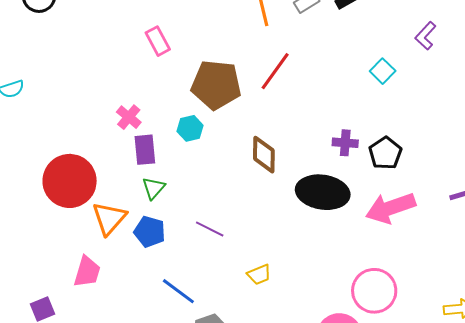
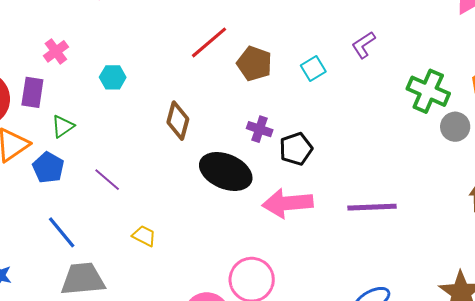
brown pentagon: (216, 85) -> (254, 64), moved, size x0.7
purple rectangle: (145, 150) -> (32, 92), moved
yellow trapezoid: (259, 275) -> (144, 236), turned -145

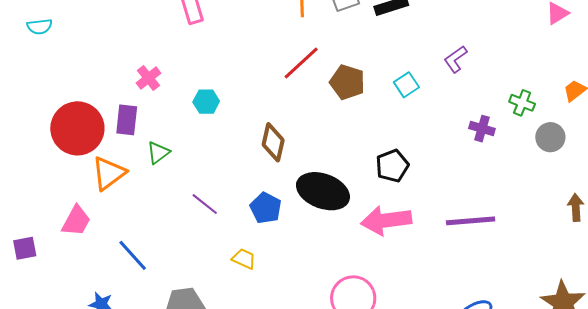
green cross: (428, 91) -> (522, 103), size x0.6
purple cross: (260, 129) -> (482, 129), moved
blue pentagon: (48, 168) -> (266, 208), moved
blue line: (62, 232) -> (133, 255), moved

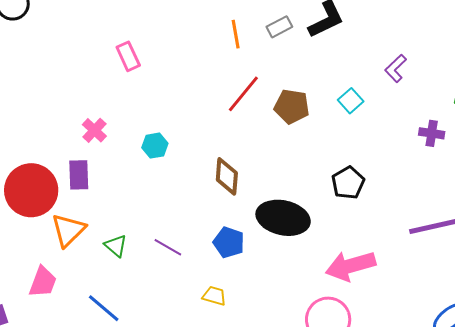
green triangle: (158, 153) -> (116, 246), moved, turned -35
pink arrow: (386, 220) -> (351, 266), moved

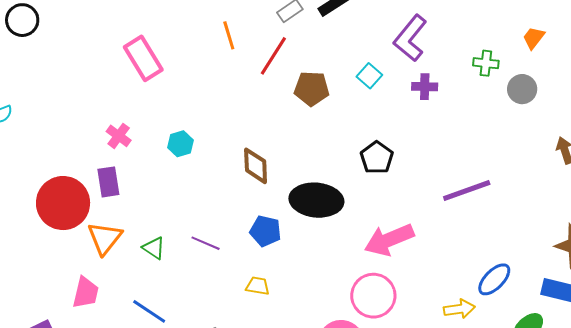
orange line: (236, 34) -> (229, 35), moved
pink rectangle: (128, 56) -> (143, 58), size x1.5
purple L-shape: (396, 68) -> (410, 38), size x1.6
red line: (243, 94) -> (273, 56), moved
purple cross: (432, 133) -> (425, 87), moved

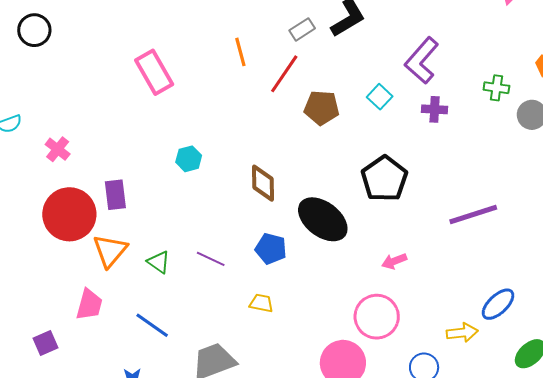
pink cross: (119, 136) -> (58, 149), moved
black pentagon: (377, 158) -> (384, 179), size x1.4
black ellipse: (316, 200) -> (323, 219), turned 30
pink arrow: (389, 240) -> (394, 261), size x0.5

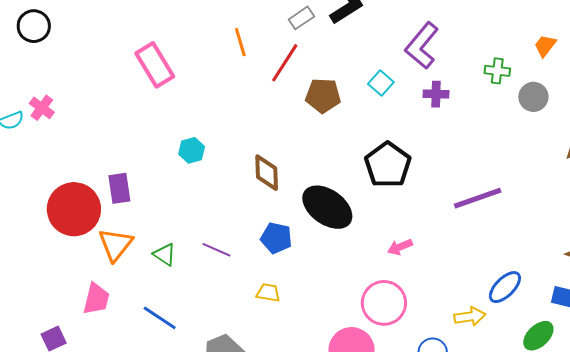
pink cross: (58, 149) -> (42, 108), moved

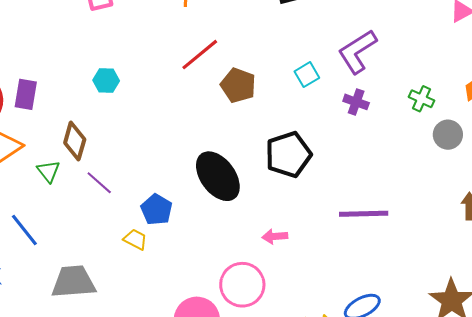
red line: (285, 63) -> (200, 55), moved
brown pentagon: (323, 96) -> (238, 85), moved
brown diamond: (267, 173) -> (75, 141), moved
blue pentagon: (276, 238) -> (157, 210), moved

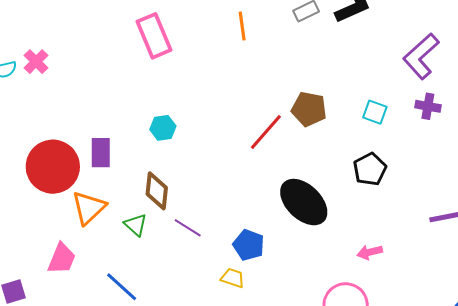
red line: (200, 55) -> (266, 132), moved
cyan square: (307, 75) -> (375, 112), moved, turned -30
cyan hexagon: (106, 80) -> (163, 128), moved
black pentagon: (288, 155) -> (370, 169), size x0.7

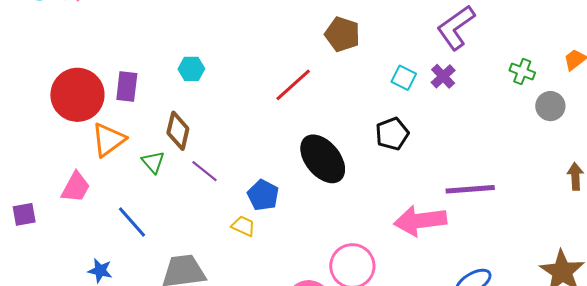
purple cross: (428, 106) -> (443, 76), moved, turned 30
brown pentagon: (309, 109) -> (342, 34), moved
pink arrow: (370, 252) -> (420, 221), moved, size x2.0

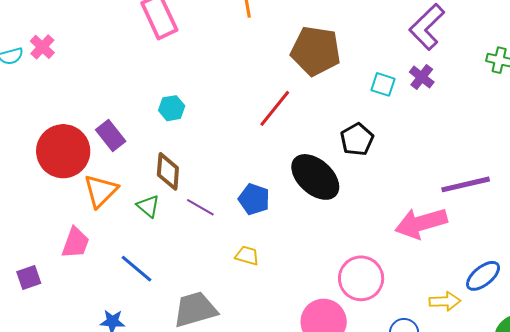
brown pentagon: (342, 34) -> (316, 51), size x1.4
purple rectangle: (127, 86) -> (111, 135), turned -36
black pentagon: (392, 134) -> (357, 139), moved
blue pentagon: (263, 195) -> (254, 199), moved

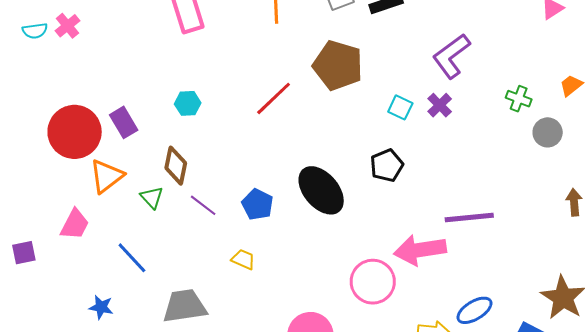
red line: (275, 108) -> (274, 98), moved
black pentagon: (357, 139) -> (387, 165), moved
pink circle: (361, 278) -> (373, 282), moved

